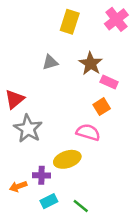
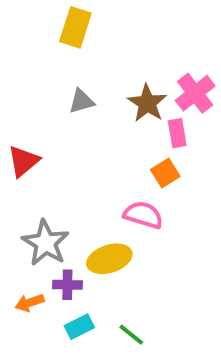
pink cross: (116, 19) -> (195, 93), moved
yellow rectangle: (70, 22) -> (75, 27), moved
pink rectangle: (109, 82) -> (177, 133), turned 56
gray star: (28, 129) -> (45, 243), moved

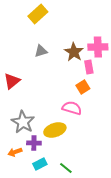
yellow rectangle: (75, 27) -> (38, 14), turned 30
pink cross: (195, 93) -> (98, 47), turned 36

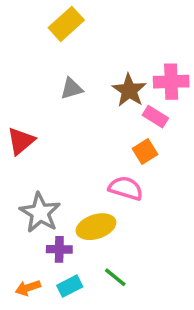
pink rectangle: (89, 67) -> (155, 117), turned -48
orange arrow: (15, 152) -> (28, 288), moved
green line: (66, 168) -> (115, 277), moved

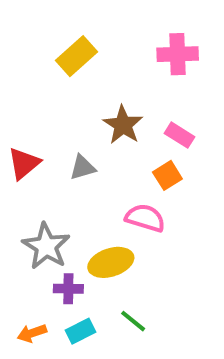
yellow rectangle: (66, 24) -> (76, 56), moved
pink cross: (171, 82) -> (178, 54), moved
gray triangle: (72, 89) -> (83, 167), moved
brown star: (129, 90) -> (123, 125), moved

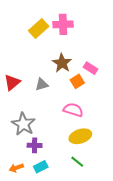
pink cross: (178, 54) -> (63, 24), moved
orange square: (167, 175) -> (77, 81), moved
yellow ellipse: (111, 262) -> (80, 136), moved
green line: (133, 321) -> (77, 162), moved

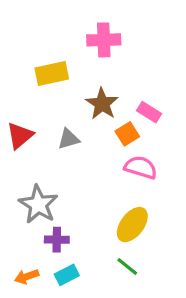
yellow rectangle: (39, 28) -> (52, 73), moved, turned 30
pink semicircle: (73, 110) -> (141, 167), moved
yellow ellipse: (80, 136) -> (132, 225), turned -35

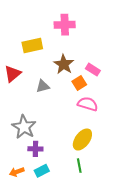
red triangle: (20, 136) -> (13, 74), moved
green line: (127, 266) -> (79, 166), turned 40

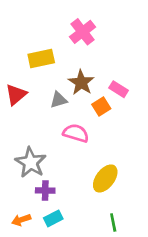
pink cross: (65, 25) -> (83, 32), turned -36
gray triangle: (43, 86) -> (59, 100), moved
pink semicircle: (88, 104) -> (76, 133), moved
green line: (79, 166) -> (113, 222), moved

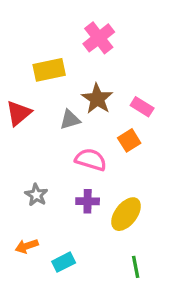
orange square: (101, 107) -> (129, 140), moved
gray star: (31, 162) -> (36, 195), size x0.6
purple cross: (45, 190) -> (88, 201), moved
orange arrow: (21, 220) -> (27, 246), moved

